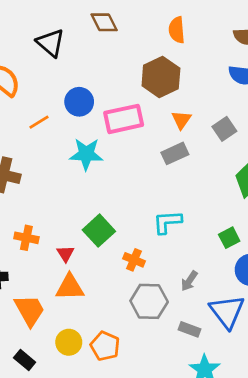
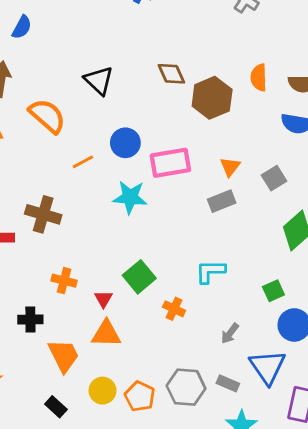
brown diamond: (104, 22) -> (171, 74), moved
orange semicircle: (177, 30) -> (259, 78), moved
brown hexagon: (161, 77) -> (212, 98), moved
gray hexagon: (149, 301) -> (186, 387), moved

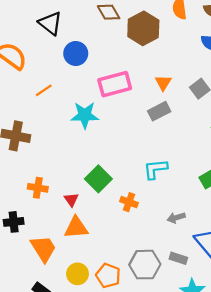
blue circle: (125, 143) -> (76, 54), moved
gray arrow: (230, 333) -> (176, 218), turned 42

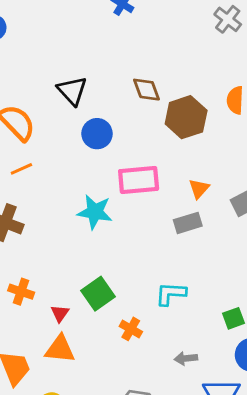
orange line: (44, 90) -> (21, 169), moved

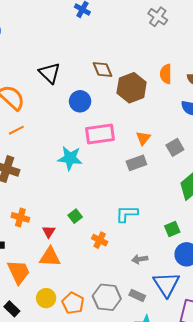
blue circle: (97, 134) -> (80, 101), moved
green square: (98, 294) -> (75, 216), size x0.6

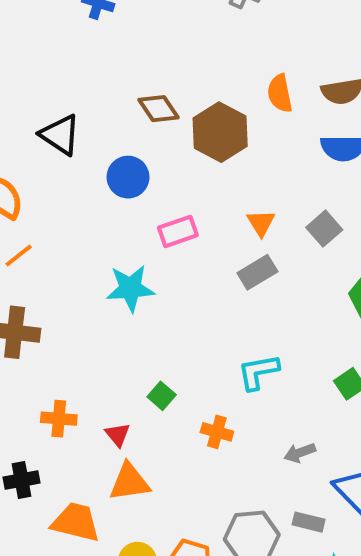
pink rectangle: (100, 134) -> (178, 231), size x0.7
orange trapezoid: (19, 272) -> (76, 522), turned -40

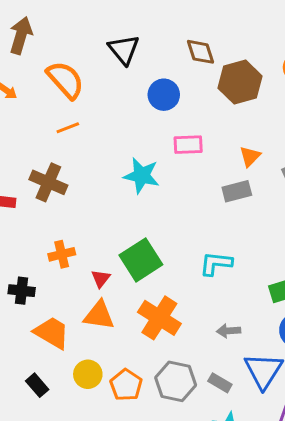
green square: (162, 396) -> (141, 260), size x2.0
orange cross: (59, 419) -> (62, 254), turned -35
orange cross: (217, 432) -> (159, 318), moved, size x1.8

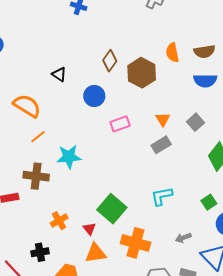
black triangle: (124, 49) -> (59, 74), size x0.7
brown diamond: (201, 52) -> (110, 61), turned 70
cyan star: (141, 176) -> (69, 157), moved

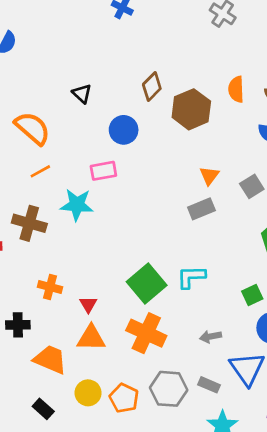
pink rectangle: (120, 124) -> (103, 171), moved
green square: (112, 209) -> (147, 284), moved
orange cross: (59, 221) -> (50, 287), turned 36

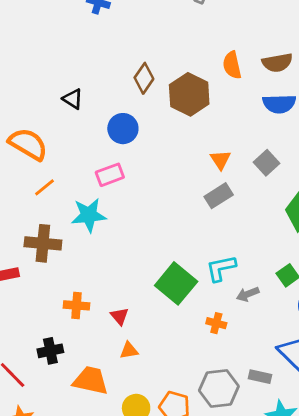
orange cross: (146, 333) -> (216, 323), moved, size x0.5
gray arrow: (211, 337) -> (248, 294), moved
orange triangle: (91, 338) -> (129, 350), size x0.6

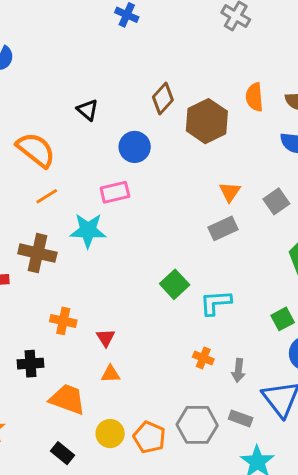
green square: (176, 283) -> (175, 284), moved, size x0.7
gray arrow: (248, 294) -> (238, 370), moved, turned -70

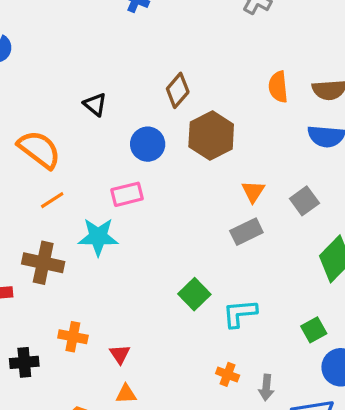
brown hexagon: (207, 121) -> (211, 135), moved
black cross: (31, 364) -> (24, 362), moved

